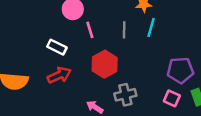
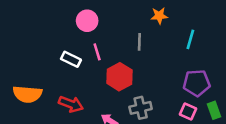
cyan line: (151, 27) -> (190, 39), moved
pink line: (90, 30) -> (97, 52), moved
red arrow: (59, 75) -> (71, 104), moved, turned 45

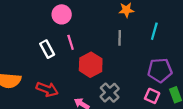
gray line: (139, 42) -> (120, 38), moved
white rectangle: (71, 59) -> (47, 49), turned 36
gray cross: (141, 108) -> (110, 93), turned -30

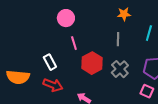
white rectangle: (47, 49) -> (50, 62), moved
gray cross: (110, 93) -> (120, 69), moved

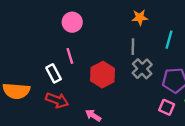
pink line: (74, 43) -> (70, 56), moved
gray cross: (120, 69) -> (142, 69), moved

